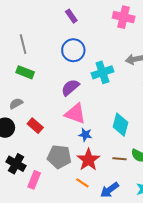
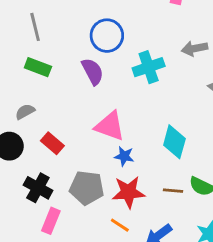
purple semicircle: (70, 87) -> (93, 71), moved, turned 102
red star: (88, 160) -> (128, 192), turned 30
black cross: (16, 164) -> (38, 188), moved

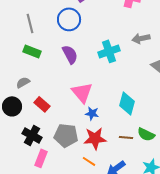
blue circle: (107, 36) -> (69, 19), moved
pink triangle: (110, 126) -> (82, 92), turned 30

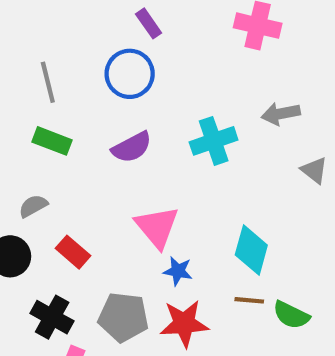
purple semicircle: (70, 54) -> (132, 147), turned 90
brown line: (126, 137) -> (249, 300), moved

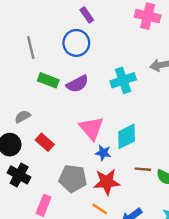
green rectangle: (52, 141) -> (48, 80), moved
cyan diamond: (251, 250) -> (127, 136), moved, turned 48
black cross: (52, 317) -> (19, 175), moved

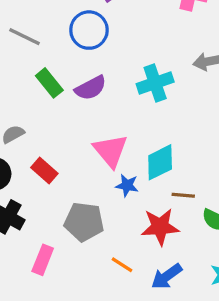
gray line: (31, 48) -> (25, 37), turned -50
green rectangle: (48, 80) -> (49, 83), turned 30
brown line: (143, 169) -> (183, 195), moved
red star: (107, 182) -> (160, 227), moved

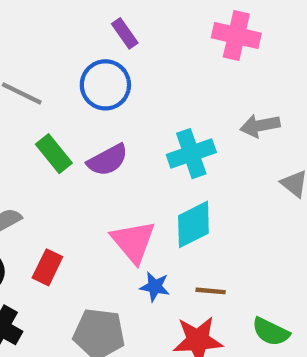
cyan diamond: (160, 162) -> (193, 224), moved
red rectangle: (44, 171) -> (47, 267), turned 75
brown line: (183, 195) -> (211, 291), moved

